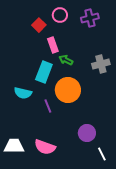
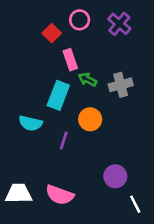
purple cross: (90, 18) -> (119, 24), turned -36
gray cross: (101, 64) -> (121, 85), moved
orange circle: (68, 90) -> (90, 119), size x0.7
purple line: (48, 106) -> (64, 141), turned 40

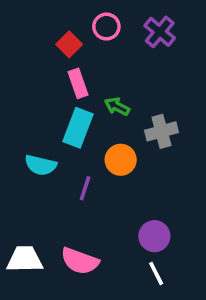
pink rectangle: (70, 60) -> (78, 83), moved
gray cross: (121, 85) -> (161, 131), moved
white line: (135, 204) -> (156, 273), moved

